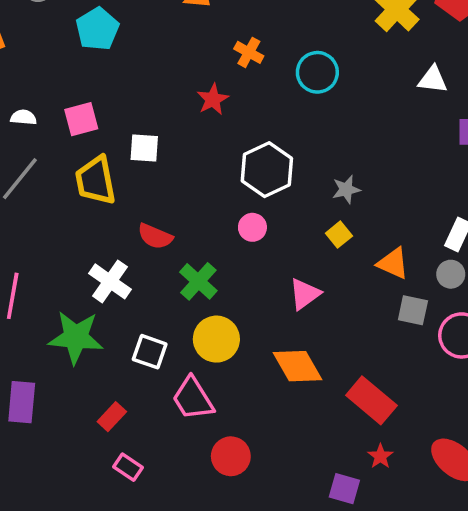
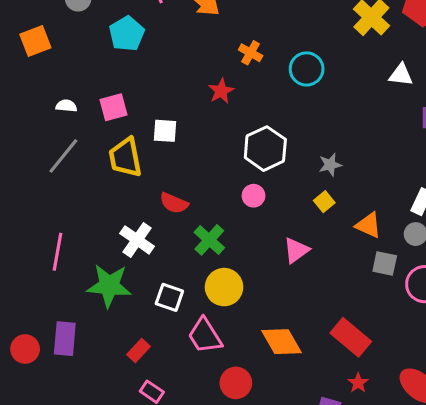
orange diamond: (298, 366) -> (282, 342), moved

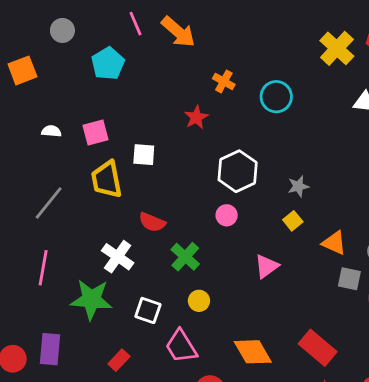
gray line: (63, 156) -> (49, 203), moved
yellow circle: (224, 287) -> (199, 301), size x0.6

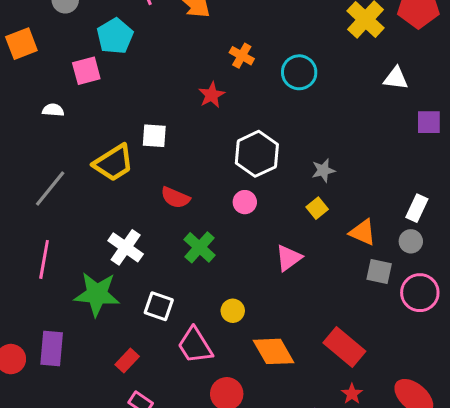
pink square: (96, 133) -> (86, 71), moved
yellow trapezoid: (107, 179) -> (114, 163), turned -111
red semicircle: (152, 222) -> (175, 198), moved
yellow circle: (199, 301) -> (233, 311), moved

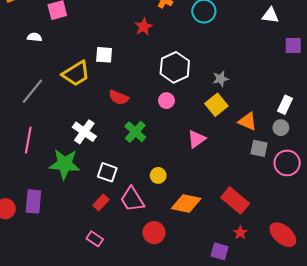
yellow square: (317, 208) -> (216, 105), size x1.5
orange diamond: (273, 351) -> (186, 204), turned -48
red rectangle: (127, 361) -> (101, 202), moved

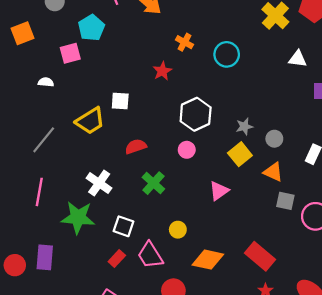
red semicircle: (119, 97) -> (136, 146), turned 138
gray circle: (281, 128) -> (274, 139), moved

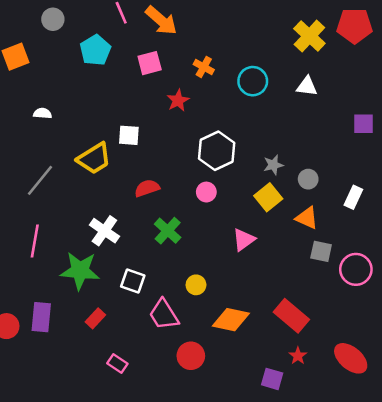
pink square: (70, 53) -> (150, 63), moved
white triangle: (298, 59) -> (307, 86), moved
red rectangle: (117, 258) -> (95, 318), moved

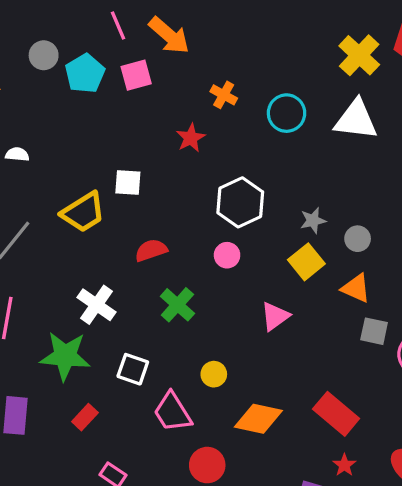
gray circle: (53, 19) -> (44, 55), moved
pink square: (150, 63) -> (136, 75), moved
white triangle: (307, 86) -> (356, 120), size x1.6

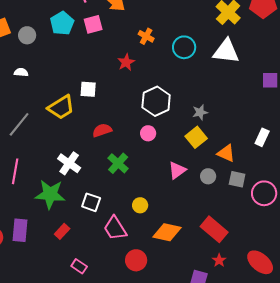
gray circle: (44, 55) -> (27, 35), moved
gray circle: (358, 239) -> (208, 176), moved

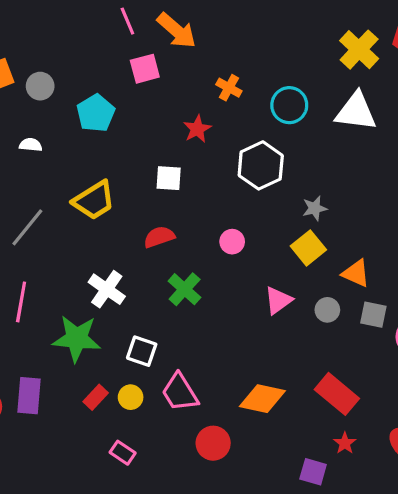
cyan pentagon: (62, 23) -> (96, 113), moved
white square: (88, 89) -> (169, 178), moved
white hexagon: (156, 101) -> (261, 165), moved
yellow circle: (140, 205) -> (131, 397), moved

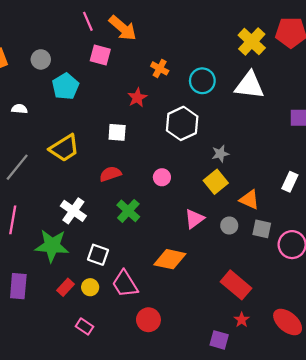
pink square: (145, 69) -> (100, 55), turned 30
gray circle: (40, 86) -> (41, 59), moved
orange diamond: (262, 399) -> (170, 259), moved

